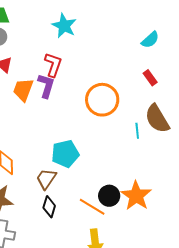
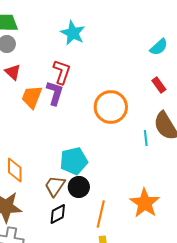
black circle: (109, 196) -> (79, 187), moved
black diamond: (49, 207) -> (58, 214), turned 45
orange line: (92, 207) -> (101, 214), turned 72

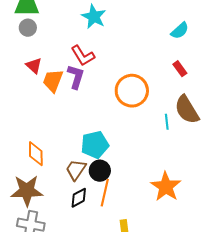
red triangle: (13, 72) -> (34, 66), moved
red L-shape: (62, 72) -> (83, 56), turned 130
orange line: (101, 214) -> (105, 193), moved

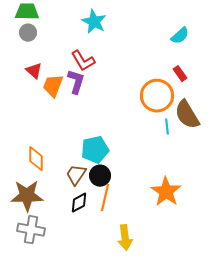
orange circle: (132, 91) -> (157, 96), moved

